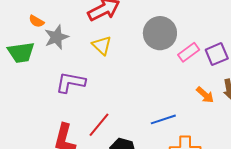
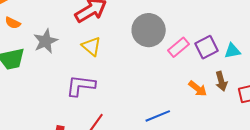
orange semicircle: (36, 21) -> (13, 23), moved
purple L-shape: (70, 82) -> (81, 86), moved

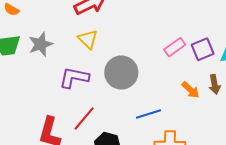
gray circle: (149, 30) -> (121, 72), moved
gray star: (46, 41) -> (41, 44), moved

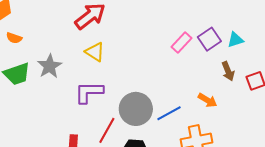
gray circle: (121, 72) -> (136, 109), moved
orange arrow: (191, 90) -> (207, 100), moved

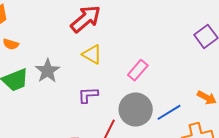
pink rectangle: (182, 43) -> (138, 70), moved
purple L-shape: (89, 92) -> (88, 95), size x0.7

